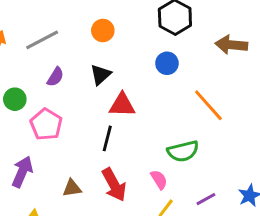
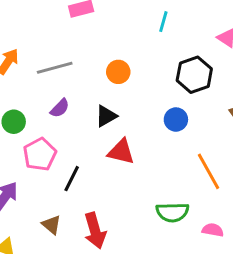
black line: (107, 138) -> (72, 179), moved
pink semicircle: (159, 180) -> (213, 230), moved, turned -60
brown triangle: (72, 188) -> (51, 225), turned 36

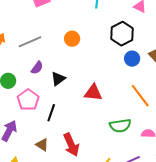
black triangle: (106, 116) -> (58, 79), moved
blue circle: (176, 120) -> (132, 59), moved
red triangle: (121, 152) -> (93, 93), moved

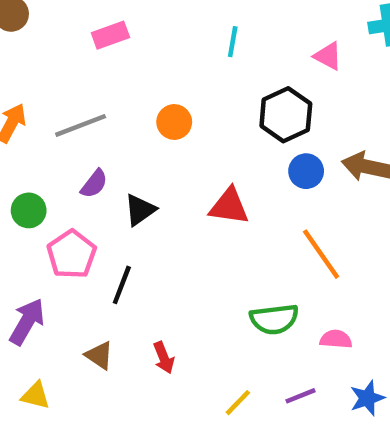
red triangle: (93, 93) -> (229, 206), moved
red arrow: (71, 145) -> (164, 358), size x0.6

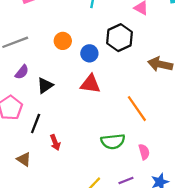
blue circle: (306, 171) -> (89, 53), moved
pink semicircle: (336, 339) -> (144, 152), turned 70
red arrow: (164, 358) -> (55, 142), moved

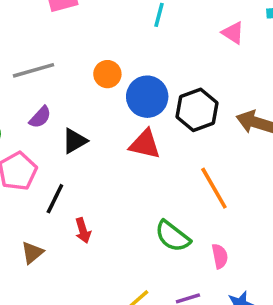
black hexagon: (119, 38) -> (197, 110), moved
blue circle: (89, 53) -> (147, 97), size x1.5
green semicircle: (113, 141) -> (173, 236), turned 40
brown triangle: (24, 159) -> (32, 253), turned 42

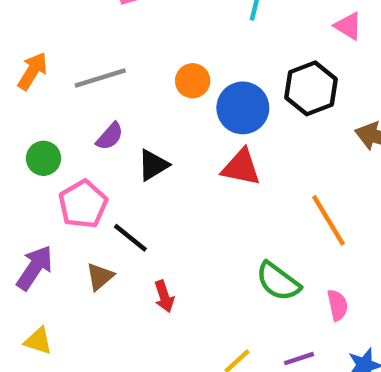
black hexagon: (197, 110) -> (311, 88), moved
black line: (55, 199) -> (130, 238), turned -76
red arrow: (83, 231) -> (164, 296), moved
brown triangle: (32, 253) -> (100, 277), moved

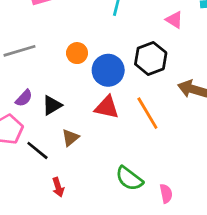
purple semicircle: (110, 136) -> (24, 98), moved
orange line: (328, 220) -> (147, 113), moved
brown triangle: (100, 277) -> (70, 138), moved

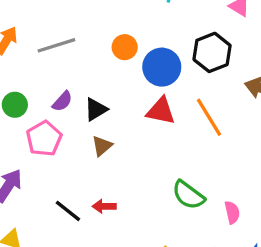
brown triangle: (70, 138) -> (102, 146), moved
black line: (37, 150) -> (68, 211), moved
red arrow: (58, 187) -> (104, 206), turned 108

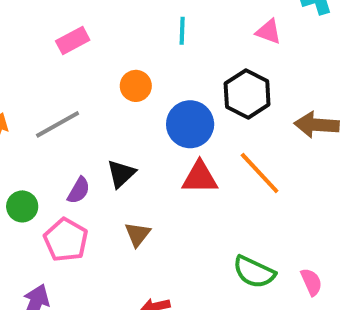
orange circle: (125, 47) -> (136, 86), moved
black triangle: (96, 109) -> (121, 174), moved

